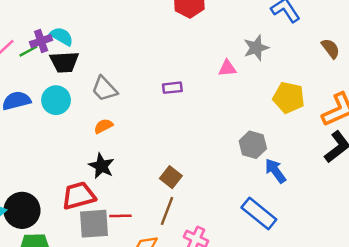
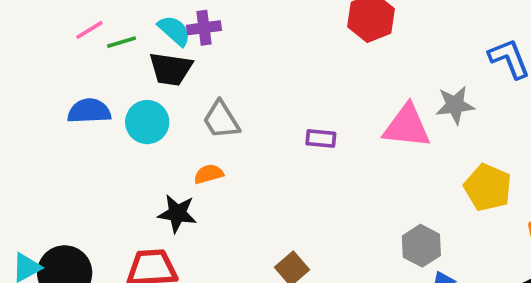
purple cross: (41, 41) -> (204, 28), moved
pink triangle: (227, 68) -> (407, 126), size x1.8
black star: (101, 166) -> (177, 213), moved, turned -30

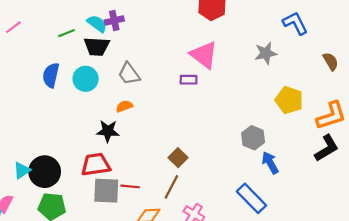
pink line: (89, 30) -> (13, 27), moved
blue semicircle: (89, 111) -> (51, 75), turned -70
pink triangle: (407, 126) -> (204, 55), moved, turned 36

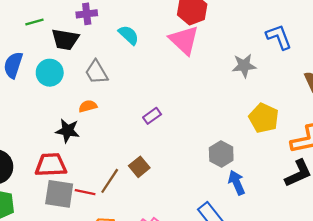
cyan semicircle: (97, 24) -> (129, 35), moved
pink triangle: (204, 55) -> (184, 40), moved
purple rectangle: (189, 80) -> (152, 116), moved, turned -42
brown line: (171, 187) -> (110, 181), moved

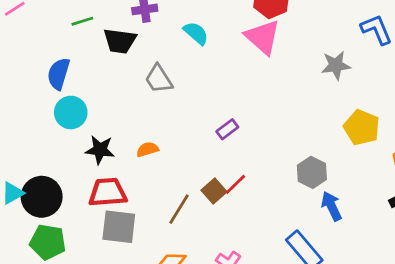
cyan circle: (50, 73) -> (71, 112), moved
orange semicircle: (88, 106) -> (147, 149), moved
black star: (68, 131) -> (100, 150), moved
red line: (85, 192) -> (235, 184), moved, turned -54

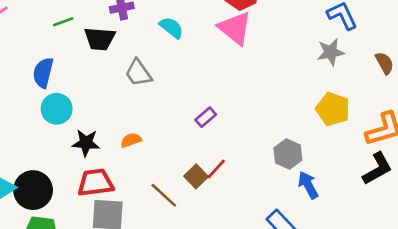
gray star: (336, 65) -> (331, 52), moved
brown line: (179, 209) -> (164, 195), turned -76

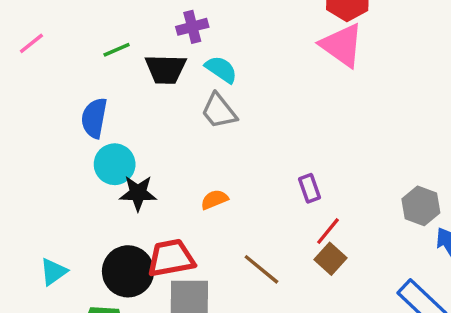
cyan semicircle: (171, 28) -> (221, 69), moved
purple rectangle: (206, 117) -> (309, 188), moved, turned -66
black star: (86, 143) -> (138, 193), moved
brown square: (196, 176) -> (330, 259), moved
black circle: (33, 190) -> (128, 271), moved

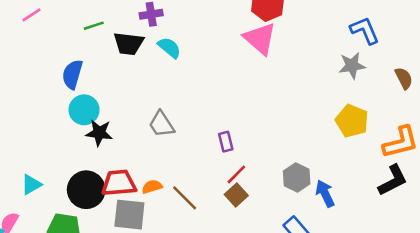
gray trapezoid: (219, 111) -> (161, 124), moved
orange semicircle: (214, 200) -> (152, 187), moved
gray hexagon: (421, 206) -> (297, 177), moved

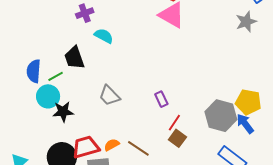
green line: (94, 26) -> (56, 76), moved
black trapezoid: (129, 44) -> (74, 58), moved, turned 75
yellow pentagon: (352, 121) -> (248, 102), moved
gray hexagon: (297, 177) -> (221, 116), size x1.4

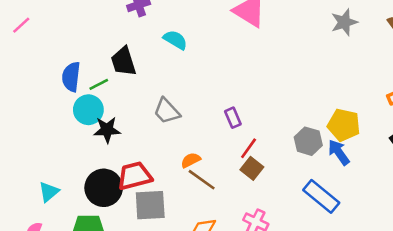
cyan semicircle: (104, 36) -> (175, 40), moved
gray hexagon: (221, 116) -> (308, 141), size x0.7
orange semicircle: (112, 145) -> (191, 160), moved

